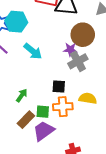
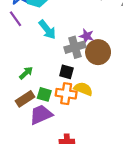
brown circle: (83, 35) -> (98, 52), moved
gray cross: (78, 61) -> (75, 47), moved
yellow semicircle: (88, 98) -> (83, 89), moved

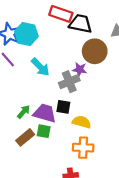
brown circle: (98, 52) -> (95, 51), moved
orange cross: (66, 94) -> (83, 148), moved
purple trapezoid: (41, 115) -> (45, 113), moved, turned 45

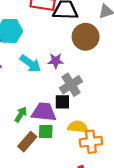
purple star: (80, 70) -> (56, 61), moved
gray cross: (69, 82) -> (71, 85), moved
yellow semicircle: (82, 122) -> (78, 127), moved

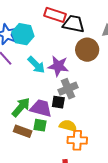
purple star: (56, 61) -> (58, 66), size x1.5
green arrow: (21, 114) -> (21, 107), size x1.5
brown rectangle: (27, 142) -> (23, 131), turned 60

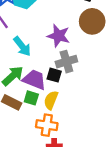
cyan arrow: (36, 65) -> (22, 46), moved
yellow semicircle: (68, 126) -> (51, 100), moved, turned -90
orange cross: (77, 140) -> (47, 125), moved

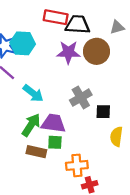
purple star: (59, 36) -> (68, 52), moved
black square: (54, 75) -> (103, 112), moved
yellow semicircle: (51, 100) -> (116, 137), moved

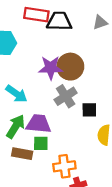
brown circle: (96, 51) -> (70, 67), moved
purple star: (68, 52) -> (51, 68), moved

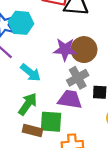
purple trapezoid: (39, 124) -> (70, 99), moved
green square: (41, 143) -> (51, 122), size x1.5

